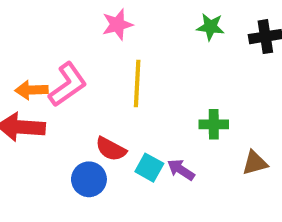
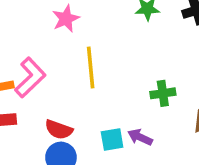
red semicircle: (111, 149) -> (59, 130), moved
cyan square: (149, 168) -> (112, 139), turned -30

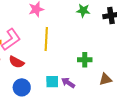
red semicircle: (59, 130) -> (16, 62), moved

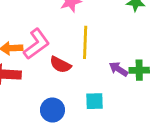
red semicircle: (16, 62) -> (60, 65), moved
purple arrow: (68, 83) -> (118, 69), moved

